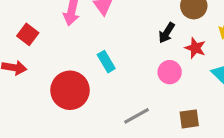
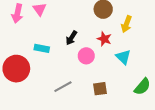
black arrow: (167, 33) -> (71, 38), moved
cyan rectangle: (106, 62) -> (42, 48), turned -48

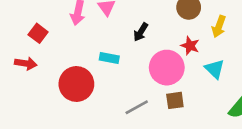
black arrow: (71, 38) -> (141, 32), moved
pink circle: (86, 56) -> (167, 68), size x1.6
brown square: (100, 89) -> (175, 100), moved

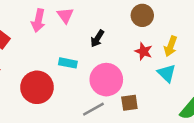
yellow arrow: (219, 26) -> (171, 46), moved
pink circle: (167, 68) -> (106, 80), moved

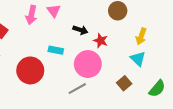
black arrow: (97, 39) -> (80, 30), turned -104
red star: (144, 51) -> (101, 41), moved
brown square: (129, 103) -> (124, 83), moved, turned -32

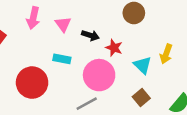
pink triangle: (54, 11) -> (63, 24), moved
yellow arrow: (141, 36) -> (166, 54), moved
cyan triangle: (138, 59) -> (143, 65), moved

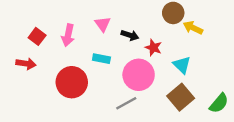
pink arrow: (33, 18) -> (68, 35), moved
yellow arrow: (166, 54) -> (193, 28), moved, turned 96
brown square: (141, 97) -> (181, 97), size x1.5

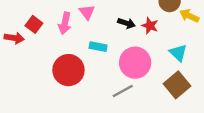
pink triangle: (103, 24) -> (87, 12), moved
red star: (153, 48) -> (150, 26), moved
red arrow: (26, 64) -> (14, 38), moved

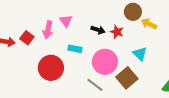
red square: (34, 24) -> (27, 38), moved
brown square: (177, 85) -> (127, 78), moved
gray line: (123, 91) -> (95, 85), turned 66

